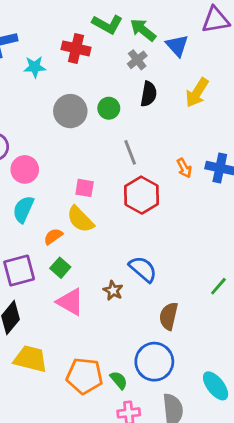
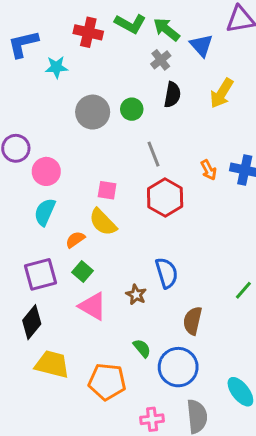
red cross: (76, 48) -> (88, 32), moved
blue semicircle: (143, 269) -> (167, 273), turned 32
green semicircle: (119, 380) -> (142, 348), moved

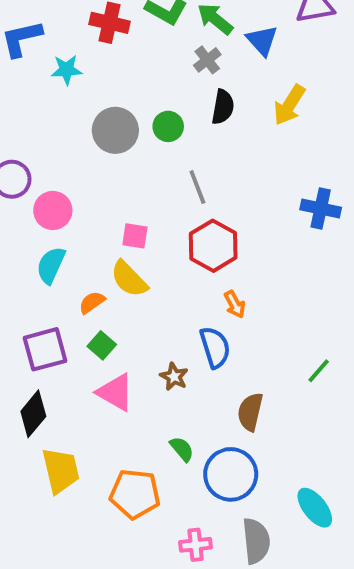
orange arrow: (209, 170) -> (235, 304), moved
yellow trapezoid: (52, 364) -> (61, 470), turned 63

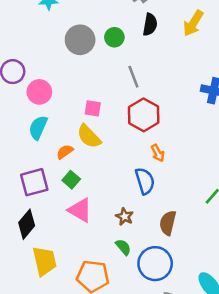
brown star: (174, 377) -> (125, 217), moved

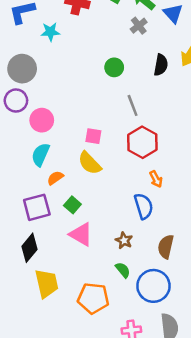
black semicircle: (150, 25) -> (161, 65), moved
gray circle: (80, 40) -> (22, 69), moved
orange semicircle: (65, 152) -> (55, 178), moved

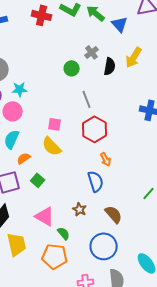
gray cross: (139, 26) -> (92, 52), moved
cyan star: (50, 32) -> (20, 89), moved
pink triangle: (81, 234) -> (45, 216), moved
brown semicircle: (166, 247) -> (114, 214), turned 126
green semicircle: (123, 270) -> (64, 233), moved

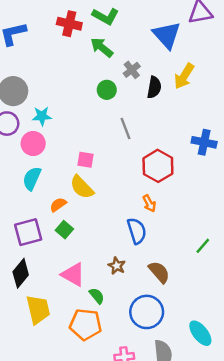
green arrow: (96, 13) -> (102, 47), moved
blue triangle: (120, 24) -> (167, 35), size x1.4
red hexagon: (95, 129) -> (158, 166), moved
orange semicircle: (24, 158) -> (58, 205), moved

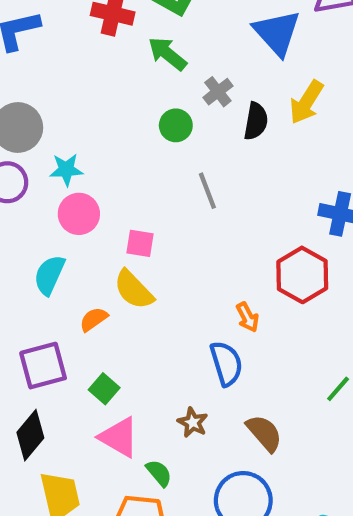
pink circle: (33, 144) -> (79, 214), moved
red hexagon: (158, 166) -> (302, 275), moved
green square: (64, 230) -> (104, 389), moved

